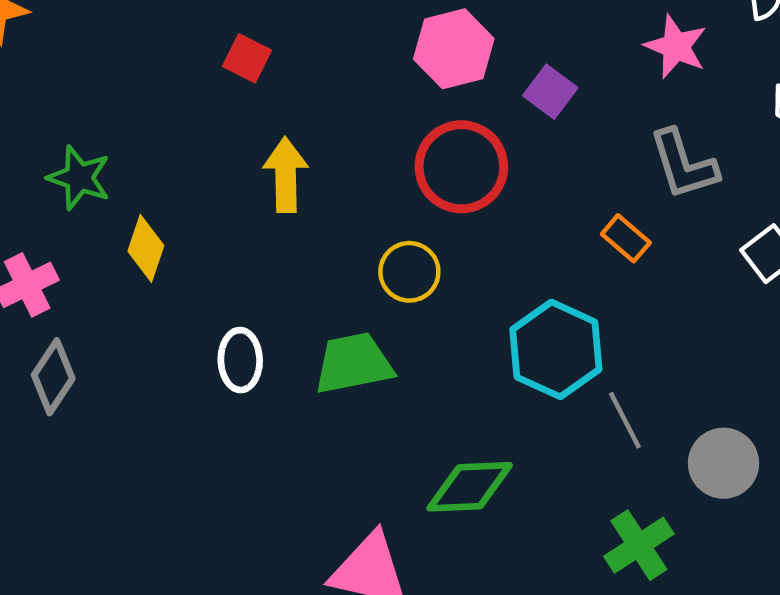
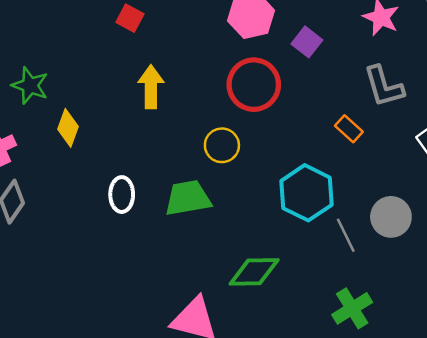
gray circle: (723, 463) -> (391, 217), moved

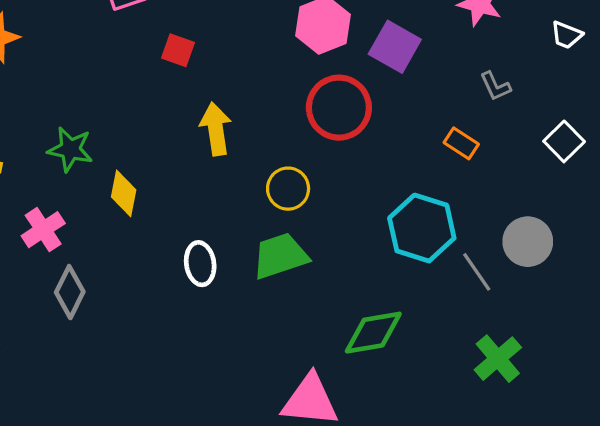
purple square: (307, 42) -> (395, 47), size x1.4
gray L-shape: (384, 86) -> (495, 86), size x0.6
yellow circle: (222, 145) -> (288, 189), moved

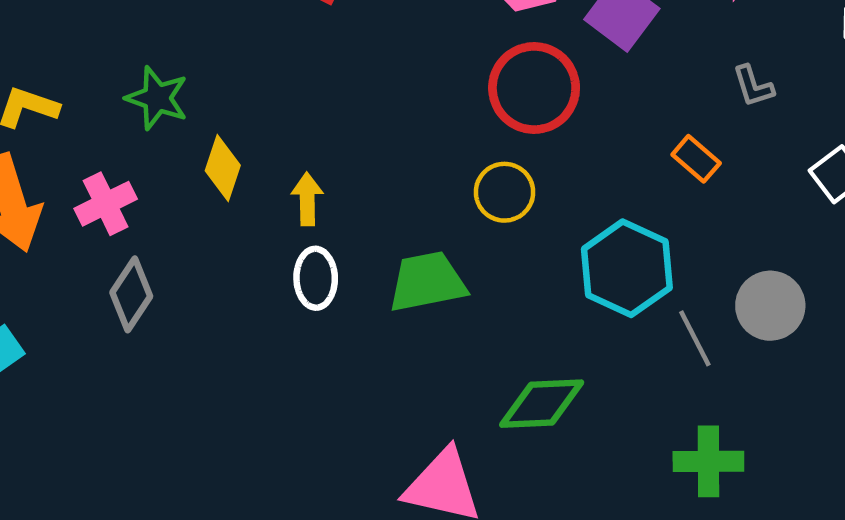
yellow arrow: (216, 129) -> (307, 199), moved, size x0.7
yellow circle: (288, 189) -> (504, 192), moved
green cross: (498, 359) -> (708, 461), turned 33

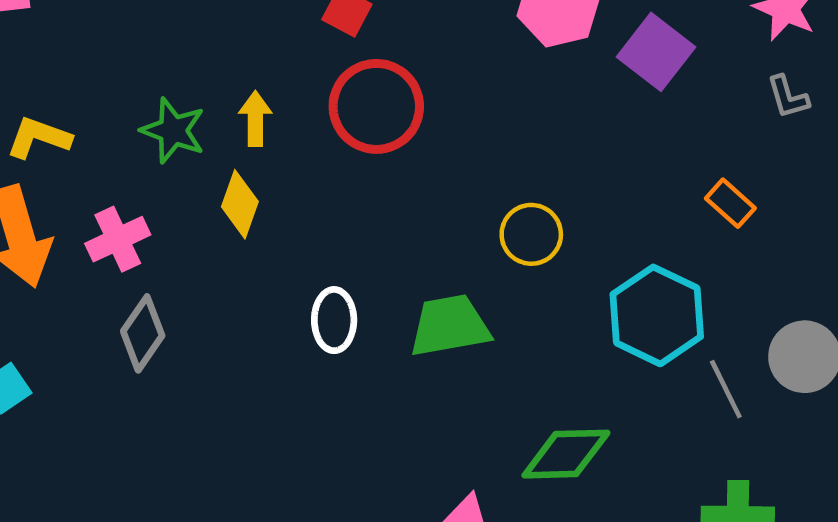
gray L-shape: (753, 86) -> (788, 97), moved
red circle: (534, 88) -> (376, 106), moved
yellow arrow: (307, 199) -> (255, 119), moved

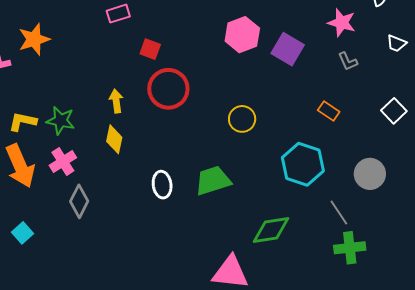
green star: (173, 131) -> (61, 121), moved
yellow circle: (531, 234) -> (242, 119), moved
gray line: (726, 389) -> (339, 213), moved

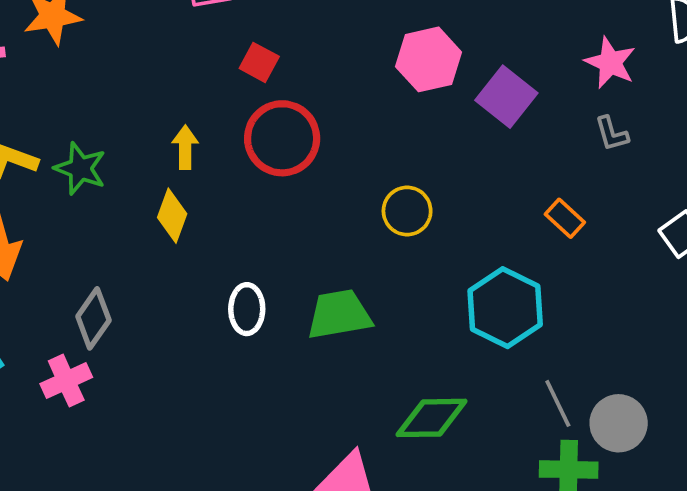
pink cross: (63, 161) -> (66, 381), moved
gray circle: (370, 174) -> (619, 423), moved

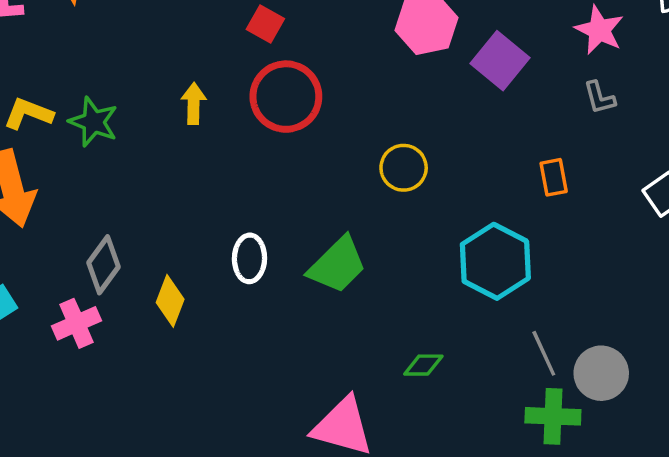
yellow diamond: (172, 216) -> (170, 301), moved
orange rectangle: (565, 218) -> (554, 177), turned 36
green trapezoid: (339, 314) -> (337, 265), turned 144
green diamond: (431, 418) -> (423, 365), size x0.6

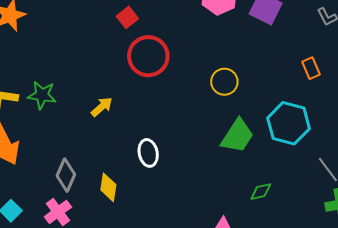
red square: (265, 24) -> (127, 17), turned 35
yellow arrow: (194, 103) -> (102, 107), moved, turned 60
green trapezoid: (337, 265) -> (237, 136), moved

